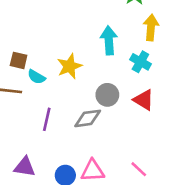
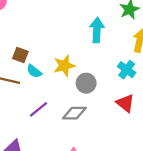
cyan arrow: (109, 40) -> (97, 30), moved
gray circle: (107, 95) -> (86, 83), moved
purple line: (47, 119) -> (38, 109), turned 30

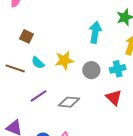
brown square: (20, 55) -> (26, 36), moved
cyan cross: (127, 70) -> (118, 69), turned 35
gray circle: (86, 83) -> (91, 70), moved

